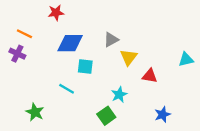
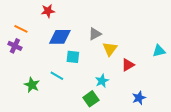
red triangle: (150, 76) -> (128, 65), turned -40
green star: (35, 112) -> (32, 85), moved

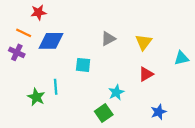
red star: (48, 11) -> (39, 12), moved
blue diamond: (60, 37) -> (51, 41), moved
yellow triangle: (110, 49) -> (144, 42), moved
cyan line: (57, 76) -> (56, 87), moved, turned 56

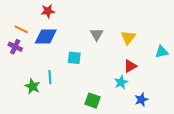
red star: (39, 12) -> (48, 11), moved
gray triangle: (108, 39) -> (97, 34), turned -32
cyan star: (116, 92) -> (121, 82), moved
green square: (104, 113) -> (93, 101), turned -35

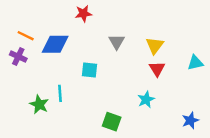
red star: (48, 11) -> (83, 14), moved
red triangle: (130, 66) -> (157, 69), moved, turned -32
blue star: (141, 100) -> (190, 120), moved

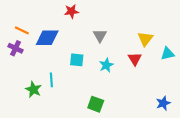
yellow triangle: (155, 45) -> (145, 39), moved
cyan star: (146, 100) -> (106, 65), moved

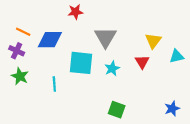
gray triangle: (100, 36) -> (105, 37), size x1.5
cyan square: (77, 60) -> (81, 63), size x1.6
green star: (33, 89) -> (20, 76), moved
green square: (96, 104) -> (117, 110), moved

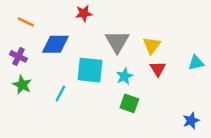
orange line: (23, 32) -> (26, 22), moved
yellow triangle: (153, 41) -> (152, 45), moved
cyan line: (54, 84) -> (60, 93), turned 32
green square: (117, 110) -> (129, 103), moved

